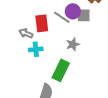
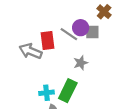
gray arrow: (26, 33) -> (30, 51), size x1.5
cyan cross: (36, 49) -> (46, 93), moved

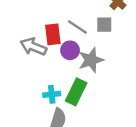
purple circle: (81, 28) -> (70, 50), moved
gray star: (81, 63) -> (91, 60), size x1.5

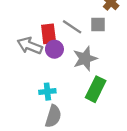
purple circle: (70, 50) -> (54, 49), moved
green rectangle: (76, 92) -> (96, 89), moved

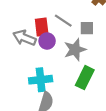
gray square: (98, 24) -> (87, 28), moved
cyan cross: (47, 92) -> (41, 80), size x1.5

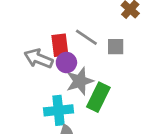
gray star: (75, 50) -> (80, 81), moved
green rectangle: (85, 78) -> (98, 97), moved

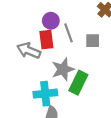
gray line: (86, 37) -> (68, 33), turned 36
purple circle: (66, 63) -> (51, 21), moved

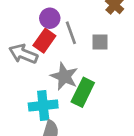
red rectangle: (46, 40) -> (44, 41), turned 42
gray star: (63, 69) -> (64, 76), turned -30

